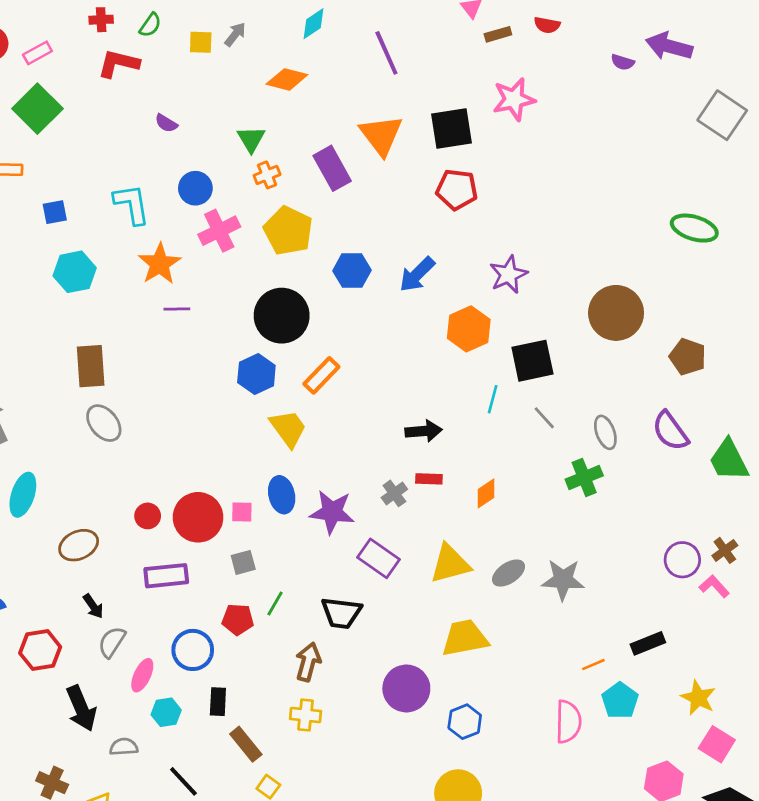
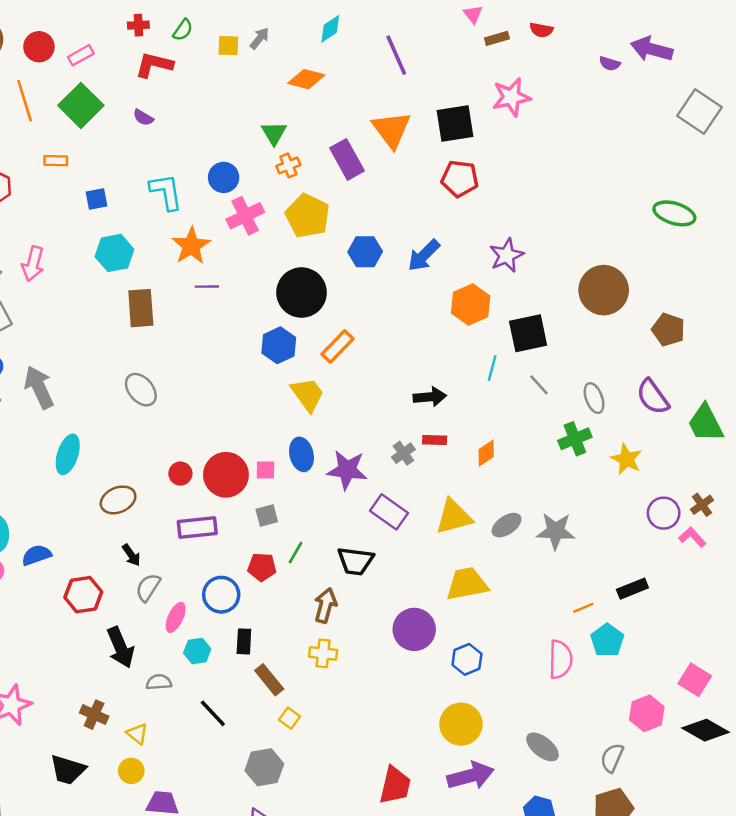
purple semicircle: (166, 123) -> (143, 117), moved
brown rectangle: (91, 366) -> (141, 308), moved
yellow star: (698, 698) -> (626, 459), moved

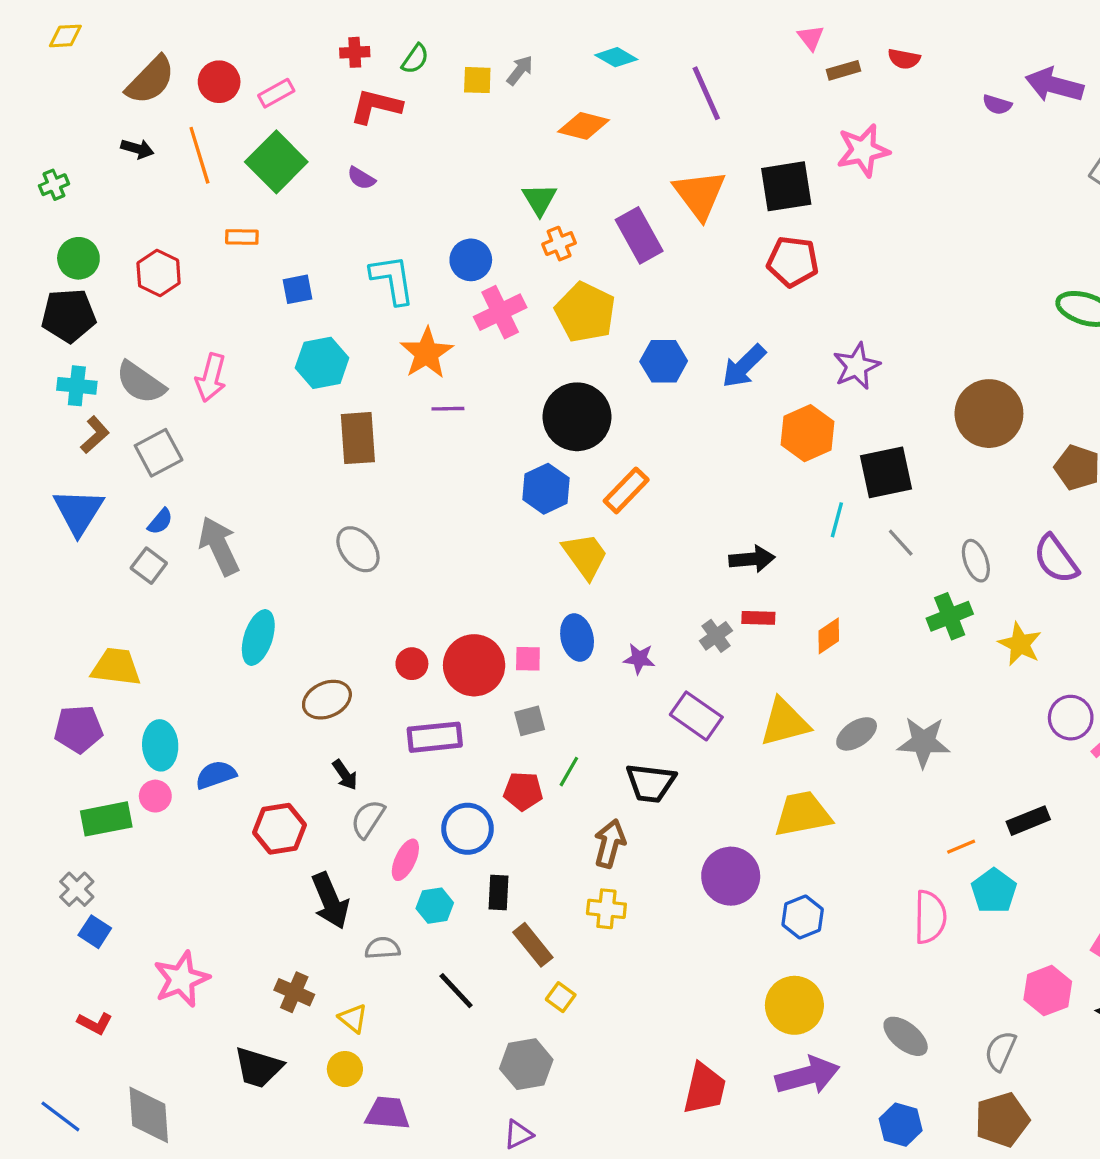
cyan diamond: (330, 29) -> (616, 57), turned 64
purple star: (347, 470) -> (639, 659), size x0.6

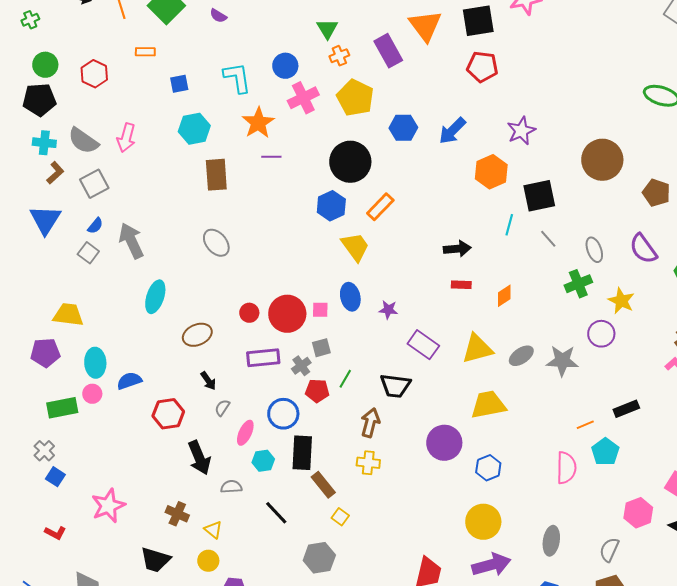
gray cross: (716, 636) -> (301, 366), moved
purple circle: (1071, 718) -> (601, 334), moved
gray semicircle: (368, 819) -> (222, 408), size x0.7
black rectangle: (499, 892) -> (302, 453), size x1.6
gray ellipse: (906, 1036) -> (551, 541), turned 60

